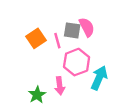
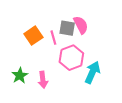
pink arrow: (60, 86) -> (43, 80), moved
green star: (37, 95) -> (20, 76), moved

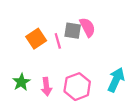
pink hexagon: (71, 58) -> (77, 87), moved
cyan arrow: (92, 72) -> (116, 80), moved

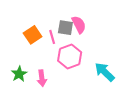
cyan arrow: (116, 80) -> (105, 72), turned -70
pink hexagon: (77, 87) -> (70, 56), moved

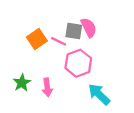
pink line: (52, 37) -> (59, 41), turned -48
cyan arrow: (105, 72) -> (99, 94), moved

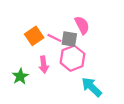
gray square: (74, 31) -> (69, 39), moved
pink arrow: (47, 87) -> (44, 65), moved

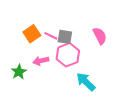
pink semicircle: (82, 25) -> (100, 36), moved
pink arrow: (44, 65) -> (41, 61), turned 84

